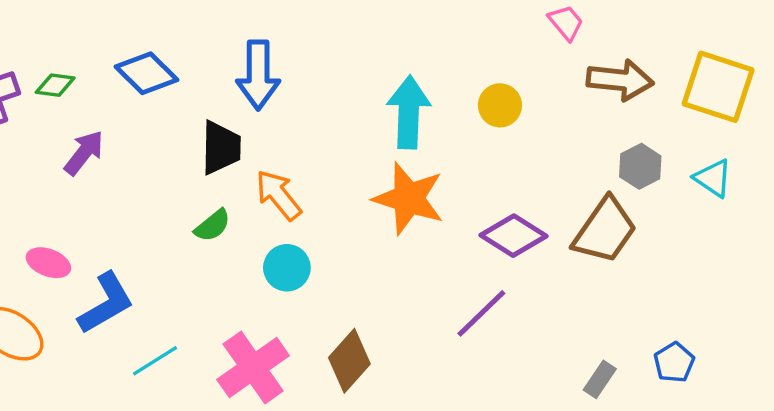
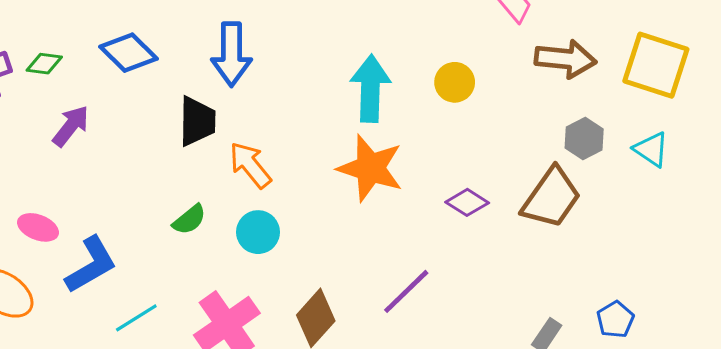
green semicircle: (212, 225) -> (189, 220), moved
purple diamond: (514, 236) -> (467, 202), size x0.7
purple line: (481, 313) -> (406, 291), moved

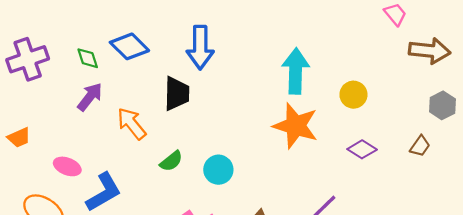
green diamond: (44, 64) -> (88, 58), moved, turned 65
yellow circle: (455, 82) -> (353, 95), moved
orange arrow: (250, 165) -> (132, 124), moved
brown trapezoid: (551, 198) -> (420, 146), size x0.5

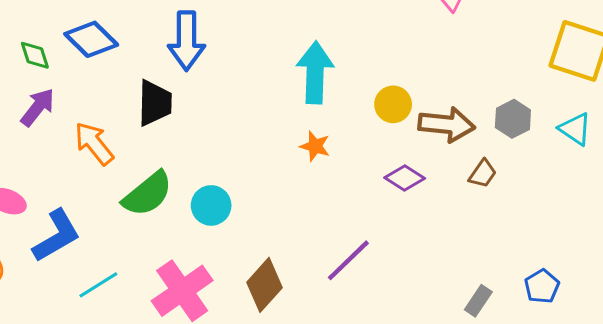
brown arrow: (430, 51) -> (447, 125), moved
orange star: (296, 126) -> (315, 146), size x0.5
green semicircle: (171, 161) -> (147, 194), size x1.6

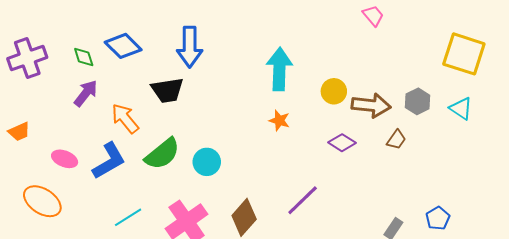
black trapezoid: (155, 103) -> (167, 90), turned 80
blue L-shape: (56, 236) -> (109, 161), moved

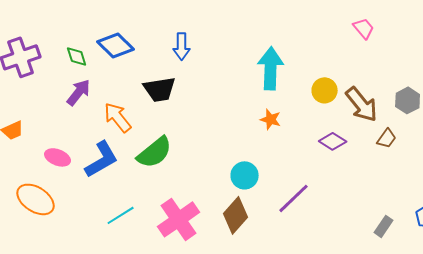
pink trapezoid: (373, 16) -> (364, 28), moved
blue arrow: (190, 47) -> (182, 46), size x0.7
brown arrow: (371, 105) -> (362, 104), turned 45
cyan circle: (207, 162) -> (245, 175), moved

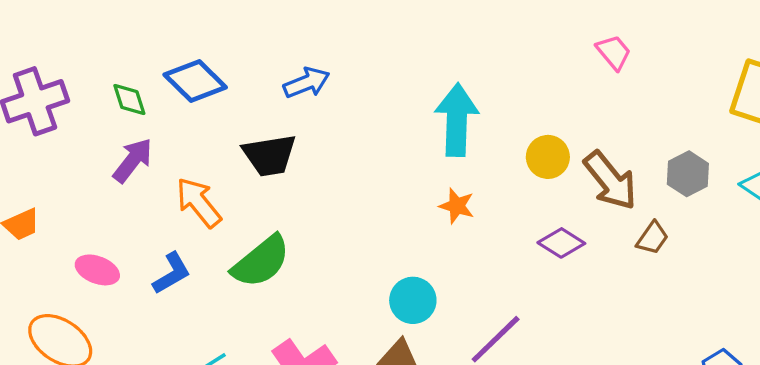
blue arrow: (182, 46) -> (307, 83), turned -112
blue L-shape: (102, 159) -> (172, 273), size x0.7

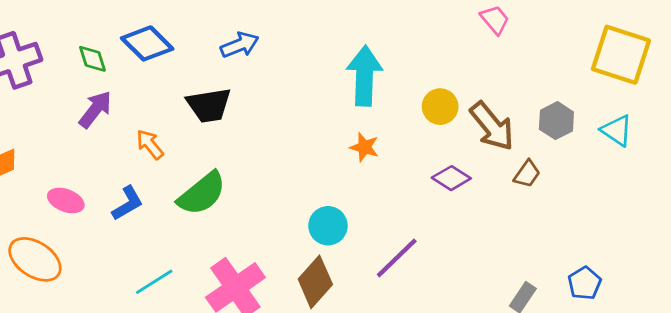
orange arrow: (199, 202) -> (150, 144), size x0.7

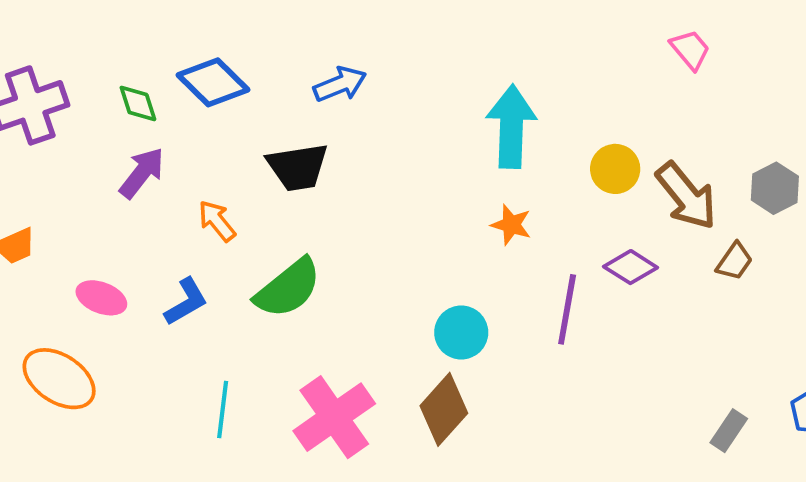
purple line: (397, 258) -> (567, 309), moved, turned -36
cyan line: (154, 282) -> (223, 409), turned -51

